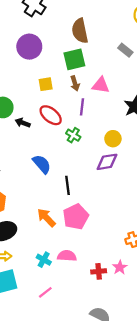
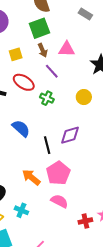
purple line: (82, 107) -> (52, 71), turned -42
purple diamond: (107, 162) -> (70, 135), moved
pink semicircle: (67, 256) -> (59, 201), moved, turned 30
cyan cross: (44, 260) -> (21, 210), moved

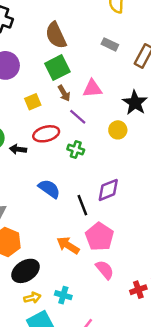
red ellipse: (24, 82) -> (46, 134), turned -40
yellow circle: (84, 97) -> (118, 130), moved
pink semicircle: (59, 201) -> (105, 270), turned 30
cyan cross: (21, 210) -> (63, 295), moved

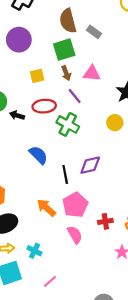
gray rectangle: (110, 44) -> (94, 32), moved
yellow circle: (118, 130) -> (115, 123), moved
green cross: (76, 149) -> (68, 124), size x1.5
red cross: (138, 290) -> (105, 221), moved

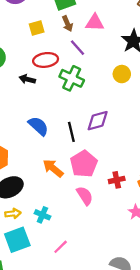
black arrow: (17, 115) -> (27, 79), moved
blue semicircle: (38, 155) -> (38, 126), moved

